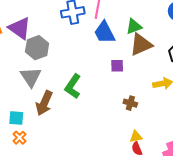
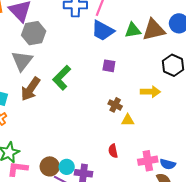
blue trapezoid: (104, 32) -> (103, 31), turned -45
brown triangle: (141, 45) -> (154, 30), moved
yellow triangle: (136, 137) -> (128, 120), moved

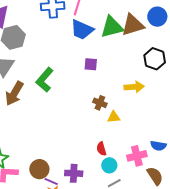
green triangle: (133, 30) -> (112, 27), size x1.4
blue semicircle: (168, 164) -> (158, 146), moved
cyan circle: (67, 167) -> (109, 165), moved

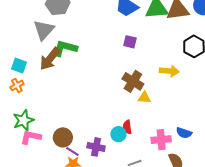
green L-shape: (45, 80) -> (65, 48), moved, turned 55
brown cross: (100, 103) -> (133, 81), size x1.5
cyan circle: (109, 165) -> (118, 134), moved

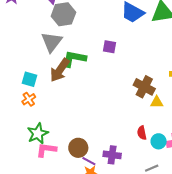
purple square: (130, 42) -> (109, 47), moved
cyan circle: (118, 134) -> (159, 141), moved

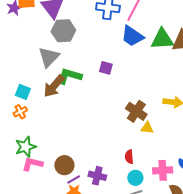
cyan circle: (159, 141) -> (135, 178), moved
purple line: (89, 161) -> (74, 180), turned -64

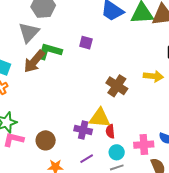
yellow triangle: (147, 128) -> (100, 118), moved, size x1.6
purple cross: (97, 176) -> (83, 130), moved
purple line: (74, 180) -> (87, 159), moved

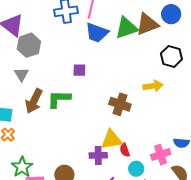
gray triangle: (29, 33) -> (21, 74), size x0.7
green L-shape: (50, 51) -> (59, 99), moved

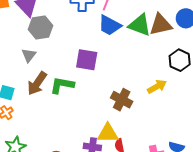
green triangle: (126, 28) -> (140, 25), turned 30
purple square: (79, 70) -> (87, 60), size x1.6
yellow arrow: (153, 86) -> (157, 87), turned -30

